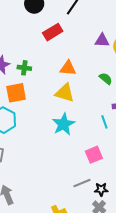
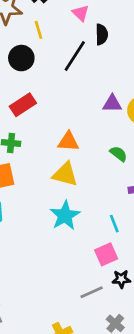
red rectangle: (53, 32) -> (23, 105), moved
cyan line: (104, 122) -> (114, 224), moved
black star: (101, 189) -> (121, 279), moved

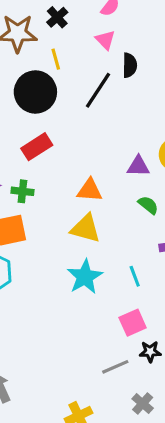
black circle: (21, 58) -> (35, 92), size x1.4
purple triangle: (112, 104) -> (138, 166), moved
cyan line: (114, 224) -> (135, 276), moved

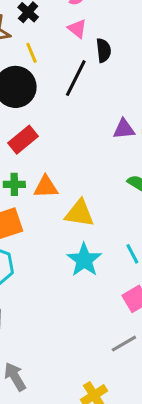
purple triangle: (138, 166) -> (124, 129), moved
orange triangle: (90, 190) -> (46, 187), moved

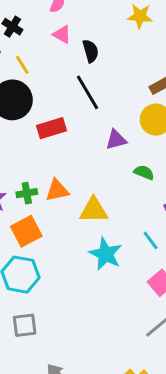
black line: (76, 78) -> (88, 92), moved, turned -48
purple triangle: (124, 129) -> (116, 140), moved
red rectangle: (23, 140) -> (51, 128), moved, turned 32

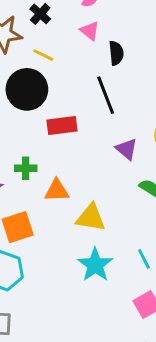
yellow line: (22, 65) -> (43, 55), turned -42
purple triangle: (116, 140) -> (127, 149), turned 45
green cross: (27, 193) -> (26, 168), moved

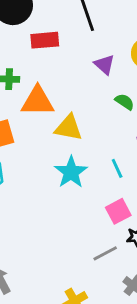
orange triangle: (57, 191) -> (37, 101), size x1.4

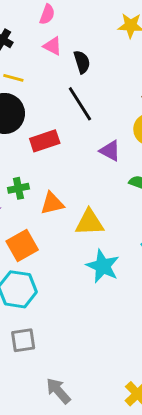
orange triangle: (37, 101) -> (52, 203), size x0.7

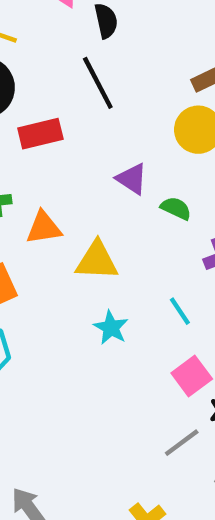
purple triangle: (110, 151) -> (132, 179), moved
cyan star: (103, 266) -> (111, 328), size x0.7

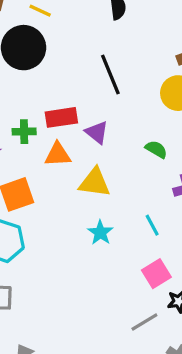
black line: (98, 83) -> (110, 74), moved
red rectangle: (40, 134) -> (61, 117), moved
purple triangle: (132, 179) -> (97, 132), moved

